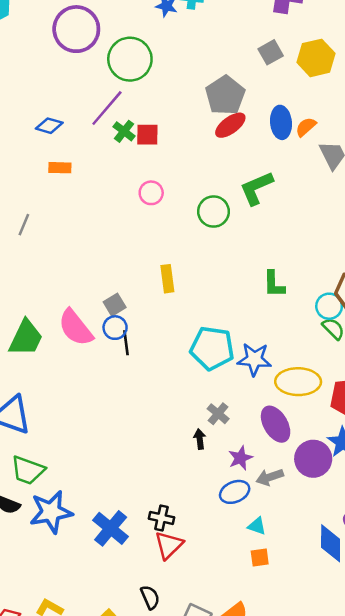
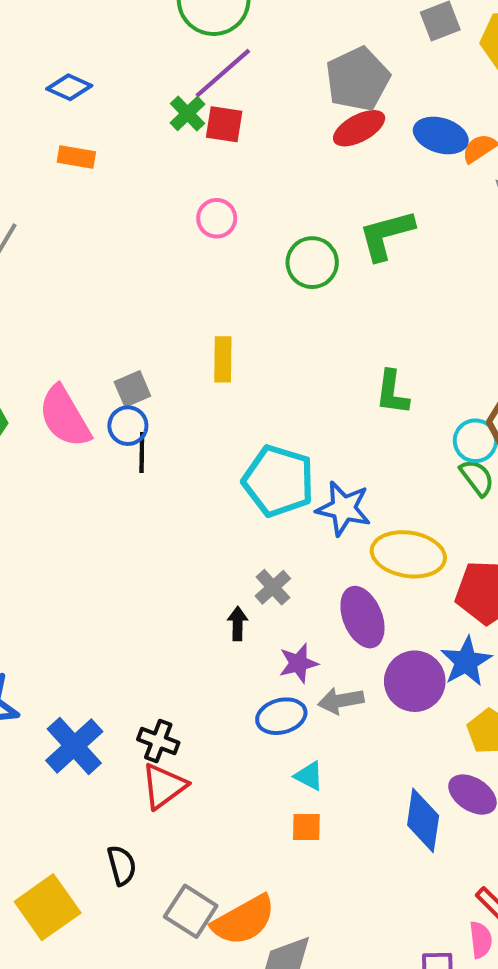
purple line: (107, 108) -> (223, 73), moved
blue ellipse: (281, 122) -> (441, 135), turned -76

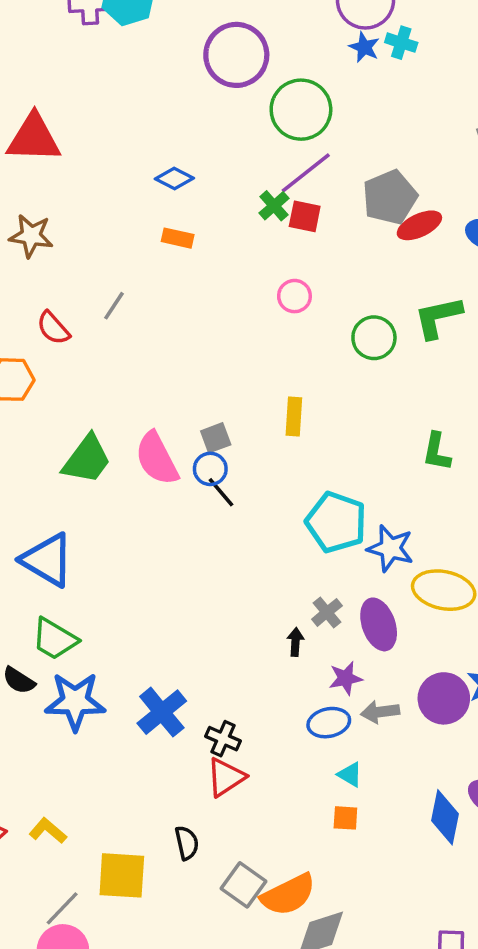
gray pentagon: (358, 79) -> (390, 197), moved
black line: (142, 452) -> (221, 492), turned -44
purple ellipse: (362, 617) -> (379, 624), moved
blue cross: (74, 746) -> (162, 712), moved
yellow square: (48, 907) -> (122, 875), turned 36

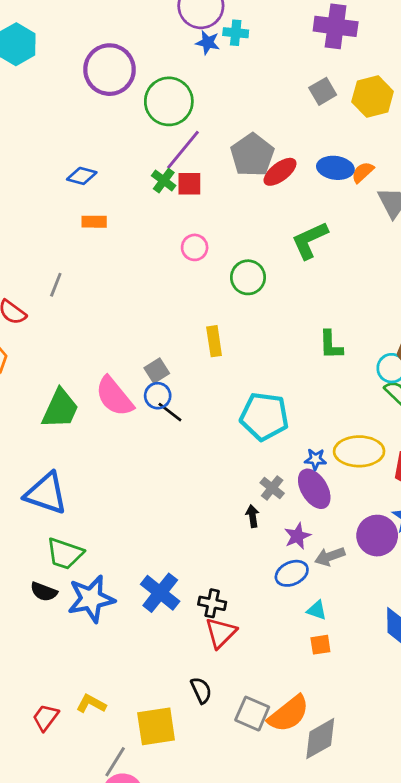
green circle: (374, 338) -> (248, 277), moved
blue star: (390, 548) -> (315, 459), moved, size x0.6

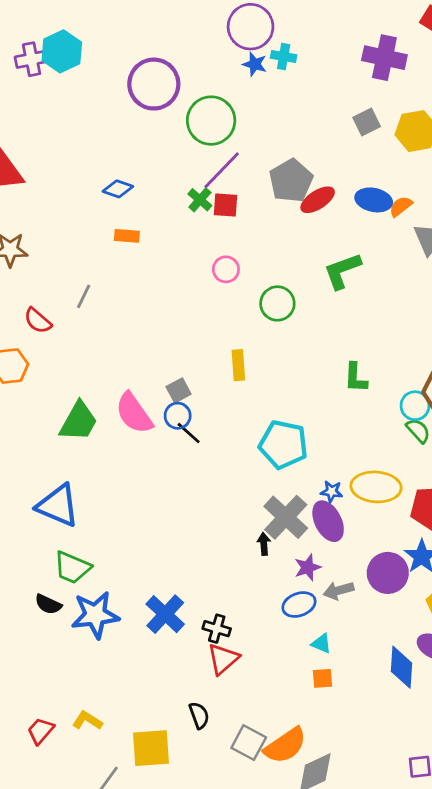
gray cross: (272, 488) -> (286, 517), size x1.8

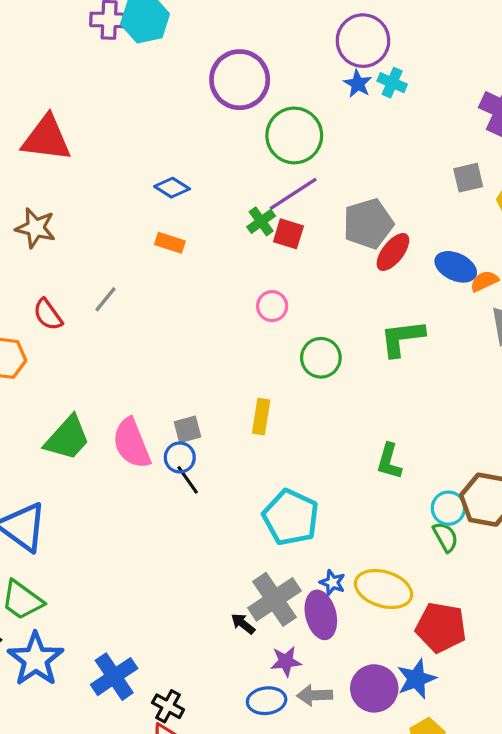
red ellipse: (318, 200) -> (393, 252), turned -32
black arrow: (264, 544) -> (243, 624), turned -60
blue star: (95, 615) -> (36, 659), turned 30

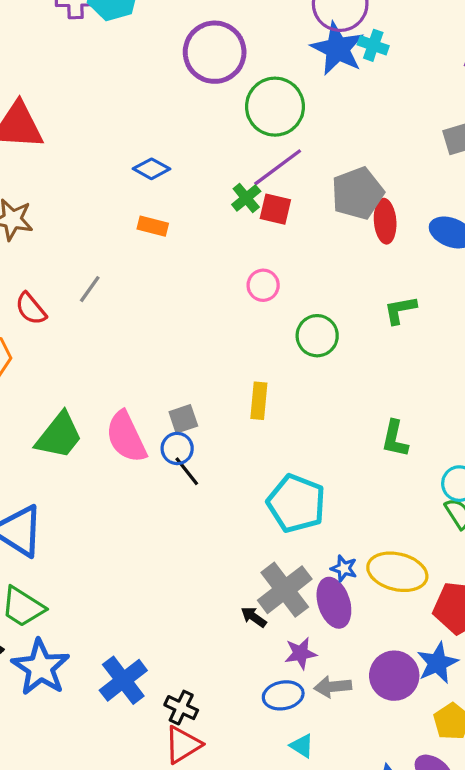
blue star: (358, 84) -> (338, 49), size x1.8
red ellipse: (393, 252) -> (385, 221), turned -39
green L-shape: (402, 338) -> (400, 310), size x0.7

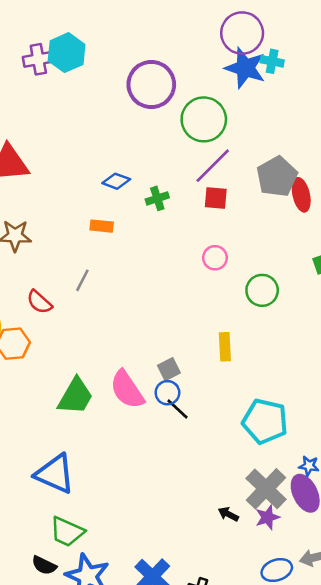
green cross: (246, 198) -> (157, 198), moved, turned 30
orange rectangle: (153, 226) -> (102, 226), moved
black arrow: (254, 617) -> (228, 514), moved
purple star: (301, 653) -> (267, 517), moved

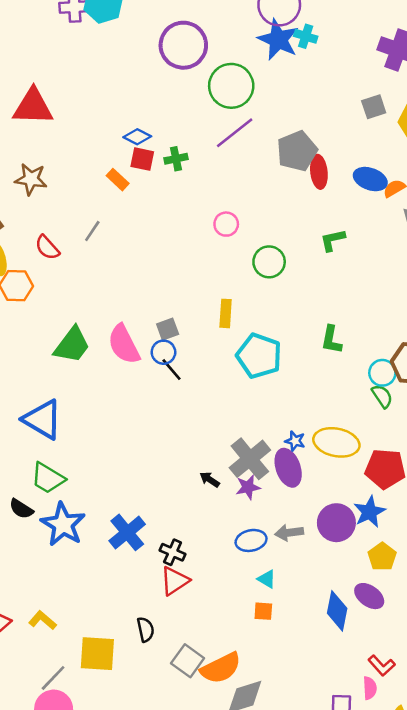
red square: (216, 198) -> (142, 159), moved
orange rectangle: (102, 226) -> (118, 180), turned 30
cyan pentagon: (265, 421) -> (259, 356), moved

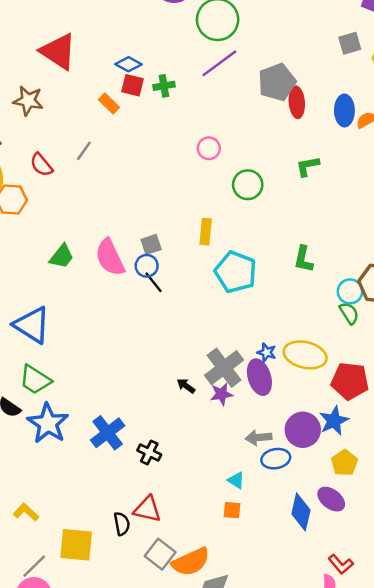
red triangle: (33, 107) -> (58, 51), moved, turned 30
blue ellipse: (370, 179) -> (344, 110), turned 68
green trapezoid: (72, 345) -> (62, 256), size x0.7
blue ellipse: (251, 540) -> (276, 459), moved
red triangle: (175, 581) -> (147, 509), moved, turned 44

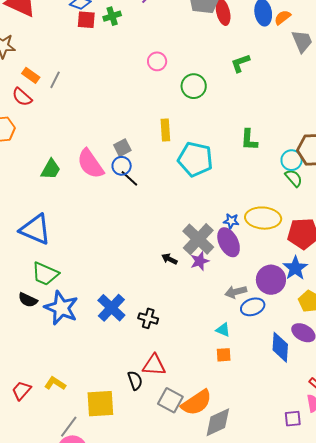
orange rectangle: (109, 104) -> (31, 75), moved

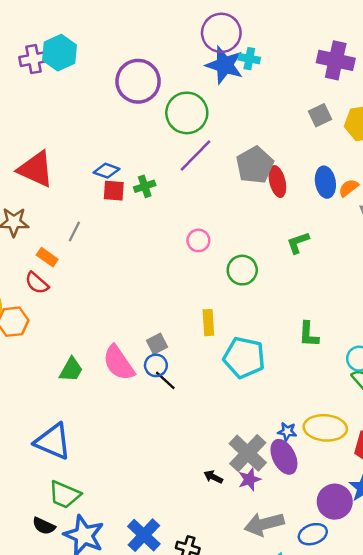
gray line: (55, 80) -> (74, 231), moved
gray arrow: (236, 292) -> (264, 524), moved, size x1.5

